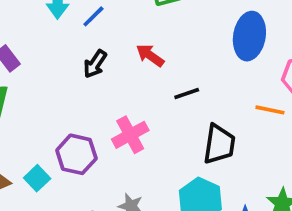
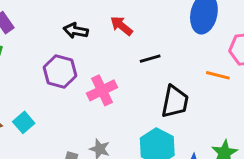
black arrow: (95, 64) -> (76, 31), turned 65
purple hexagon: (76, 154) -> (60, 71), moved

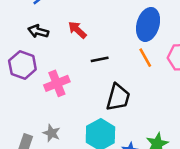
orange line: (218, 75) -> (145, 58), moved, turned 42

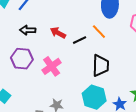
red arrow: (77, 30) -> (58, 33), moved
orange line: (145, 58) -> (99, 32), moved

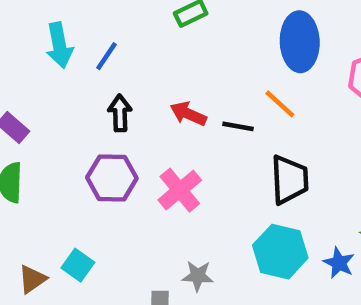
black arrow: (28, 30) -> (120, 113), turned 91
black line: (80, 40) -> (238, 126), turned 40

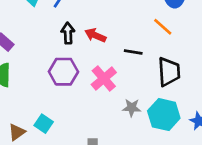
red arrow: (188, 114) -> (95, 35), moved
black line: (238, 126) -> (133, 52), moved
gray star: (198, 276) -> (132, 108), moved

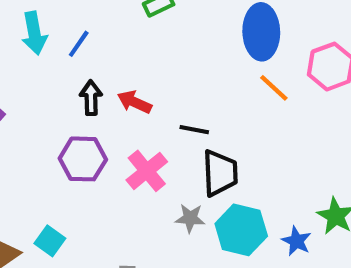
orange line: (163, 27) -> (274, 88), moved
black trapezoid: (169, 72) -> (220, 173), moved

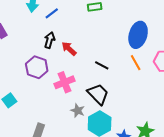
black line: (194, 130) -> (102, 65), moved
black trapezoid: (220, 173) -> (98, 94), turned -60

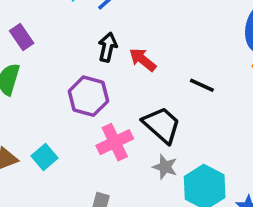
pink cross: (65, 82) -> (115, 142), moved
black trapezoid: (98, 94) -> (162, 125), moved

